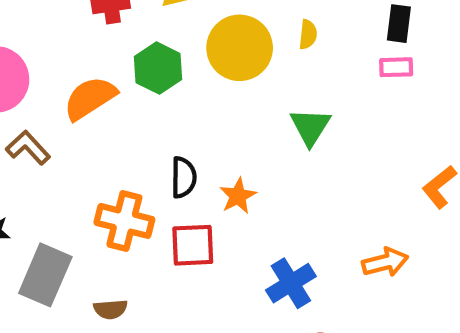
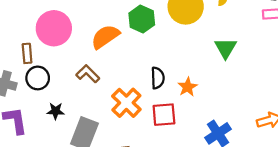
brown L-shape: (28, 148) -> (88, 74), moved
orange cross: (124, 221) -> (126, 103), turned 32

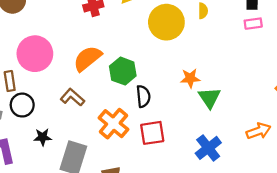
green hexagon: (142, 19) -> (123, 71), moved
green triangle: (226, 48) -> (210, 98), moved
orange star: (188, 87) -> (190, 78), moved, turned 30

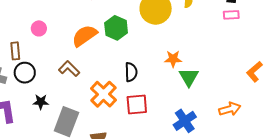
pink circle: (35, 54) -> (39, 28), size x0.5
green hexagon: (123, 71) -> (116, 28), moved

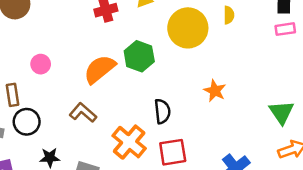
orange star: (173, 59) -> (215, 91), turned 30
green triangle: (189, 77) -> (282, 112), moved

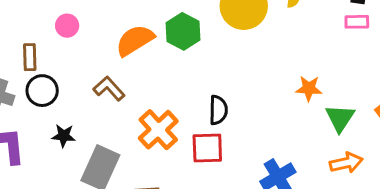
orange star: (215, 91) -> (309, 88), moved, turned -30
black semicircle: (162, 111) -> (218, 110), moved

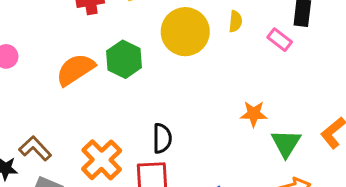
pink rectangle: (357, 22) -> (280, 40), moved, turned 40
brown L-shape: (109, 89) -> (35, 148), moved

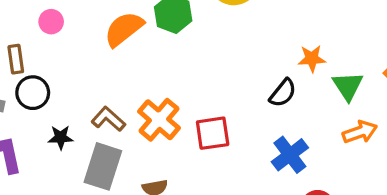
black semicircle: (162, 138) -> (283, 93), moved, turned 44
brown L-shape: (35, 148) -> (108, 119), moved

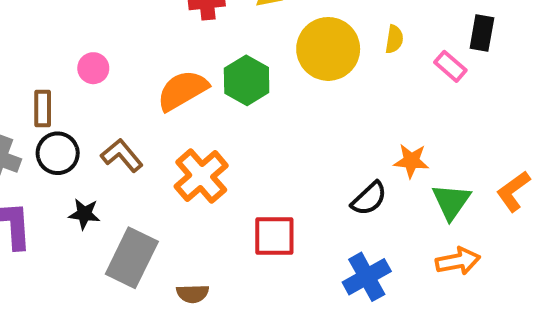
brown L-shape: (108, 119) -> (122, 155), moved
orange cross: (159, 120) -> (201, 176), moved

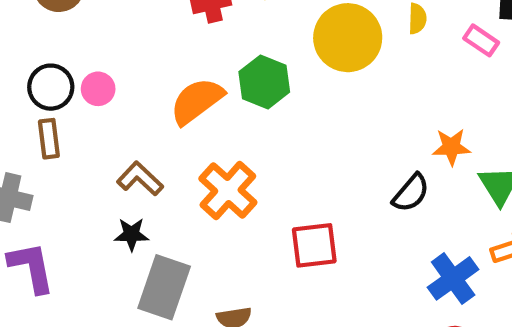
black circle: (58, 153) -> (51, 87), moved
black star: (84, 214) -> (132, 234), moved
blue cross: (367, 277) -> (453, 278), moved

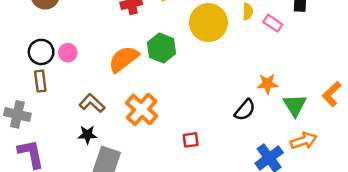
pink rectangle: (481, 40) -> (273, 23), moved
red square: (314, 245) -> (191, 140), size x0.6

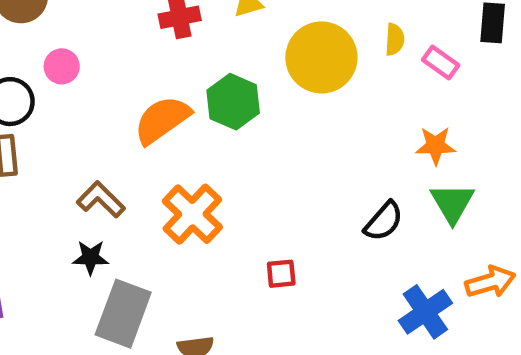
pink circle: (68, 53) -> (62, 66), moved
orange star: (267, 84) -> (436, 146), moved
green triangle: (295, 105) -> (452, 203), moved

